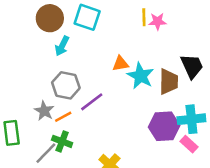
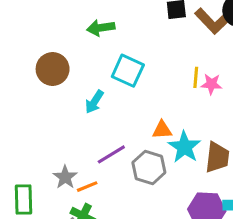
brown circle: (50, 18) -> (53, 69), moved
gray hexagon: (66, 85) -> (149, 168), moved
purple line: (92, 102) -> (111, 154), moved

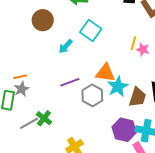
orange triangle: (162, 130) -> (105, 73), size x1.5
gray star: (65, 177) -> (22, 89), moved
orange line: (87, 187) -> (20, 77), moved

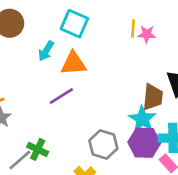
orange triangle: (105, 73) -> (73, 63), moved
cyan star: (118, 87) -> (142, 119), moved
gray hexagon: (92, 95) -> (103, 144), moved

